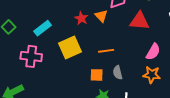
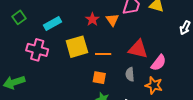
red triangle: (139, 21) -> (138, 49), moved
orange line: (106, 51) -> (103, 54), moved
gray semicircle: (118, 73) -> (130, 74), moved

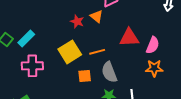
cyan rectangle: (53, 24) -> (26, 38), moved
gray semicircle: (130, 74) -> (109, 72), moved, size x1.5
orange square: (99, 78) -> (85, 76), moved

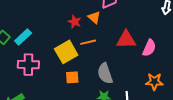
orange line: (97, 52) -> (88, 42), moved
orange star: (154, 68) -> (154, 82), moved
orange square: (85, 76) -> (72, 77), moved

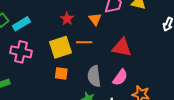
red star: (75, 22) -> (67, 19), moved
pink semicircle: (149, 48) -> (120, 77), moved

